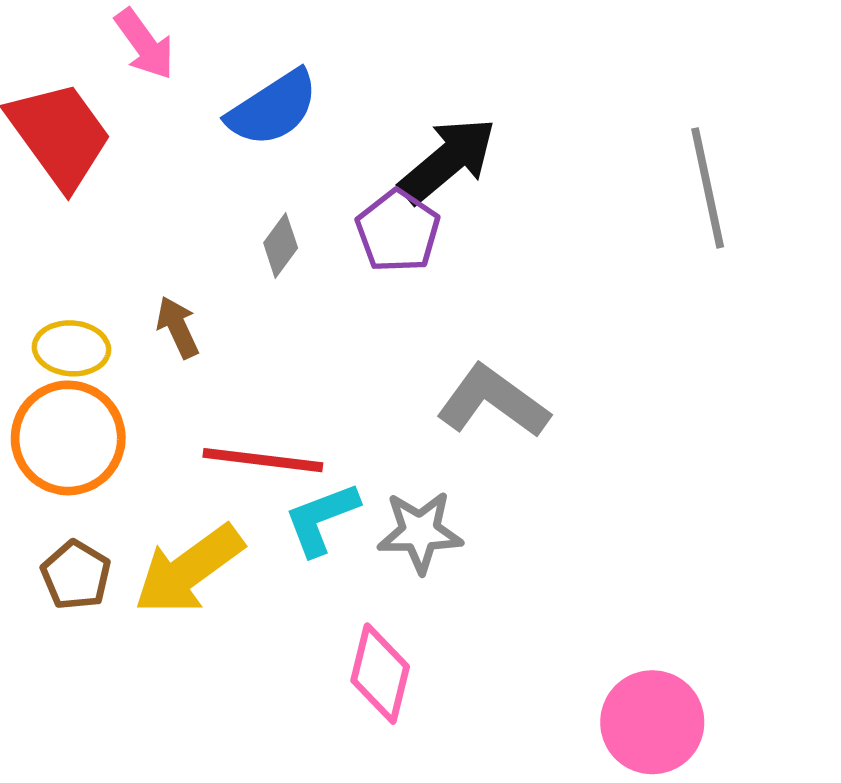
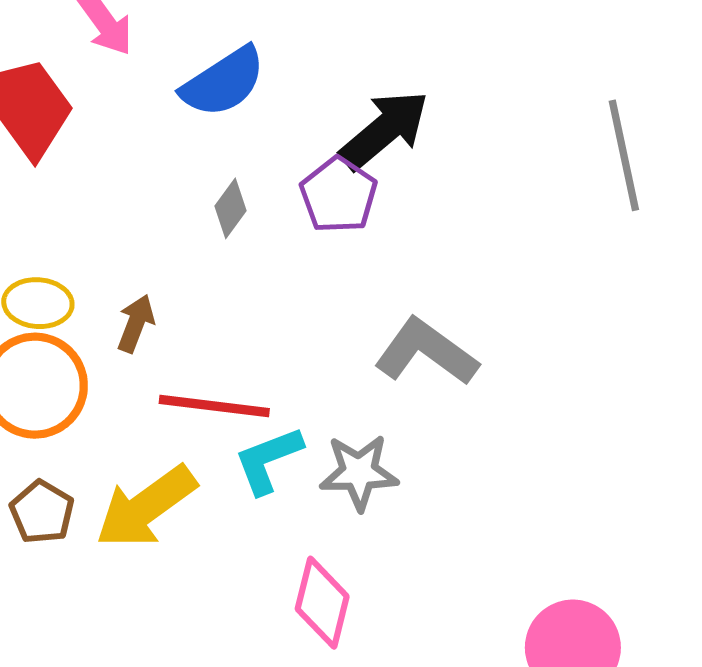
brown arrow: (178, 327) -> (136, 323), moved, turned 46

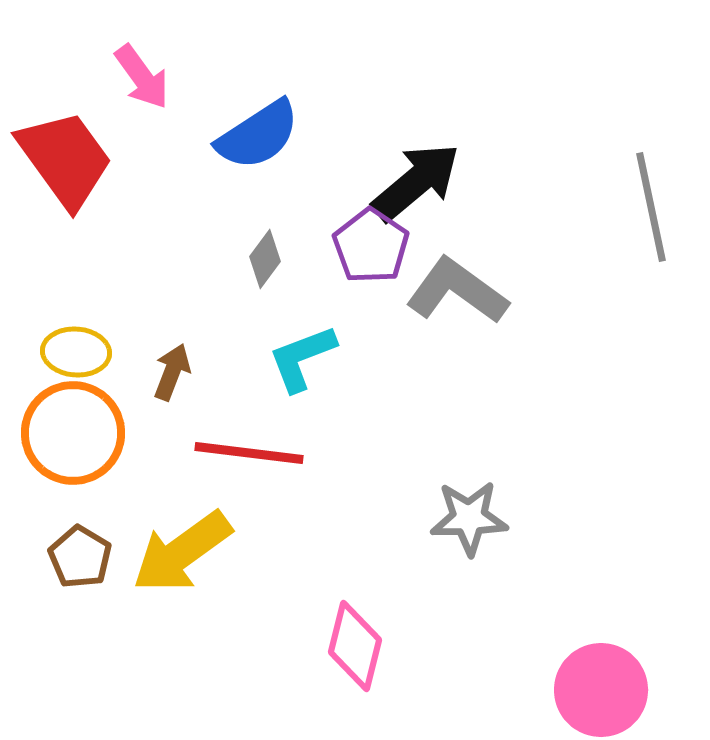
gray L-shape: (426, 352) -> (457, 291), moved
cyan L-shape: (268, 460) -> (302, 358), moved
gray star: (359, 472) -> (469, 518), moved

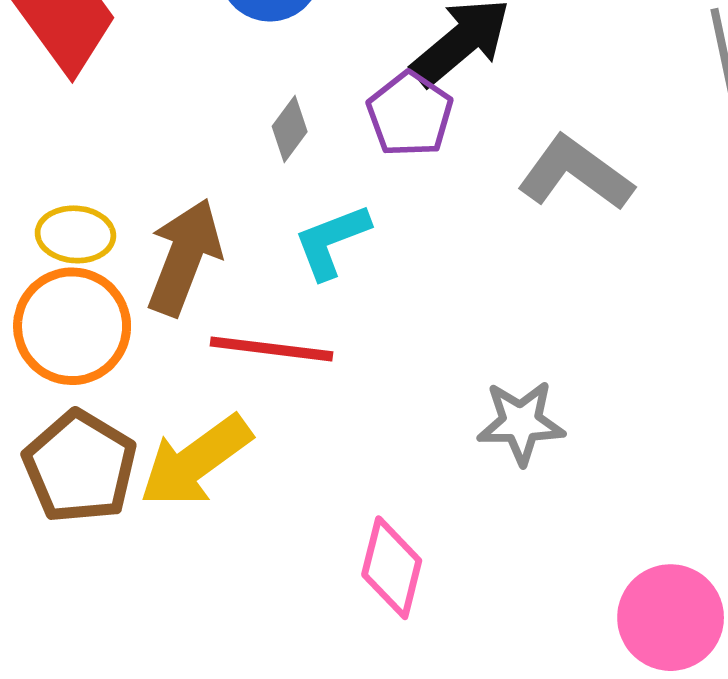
gray L-shape: (457, 291) -> (575, 173), moved
brown arrow: (172, 372) -> (184, 257), size x1.8
brown pentagon: (80, 557) -> (80, 467), size x1.6

